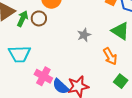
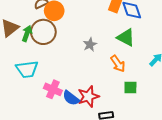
brown circle: (39, 18) -> (43, 32), size x1.6
green square: (121, 81) -> (130, 88), turned -32

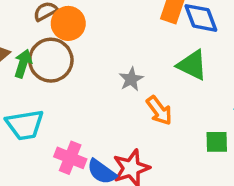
orange arrow: (118, 64) -> (159, 111), moved
green square: (130, 88) -> (217, 142), moved

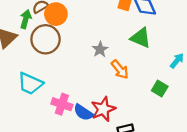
green arrow: (23, 64) -> (26, 19), moved
cyan trapezoid: (25, 125) -> (30, 84), turned 36
green square: (217, 142) -> (160, 89), turned 35

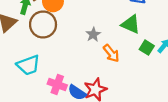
cyan trapezoid: (30, 84) -> (28, 65), turned -45
green square: (160, 89) -> (147, 48), moved

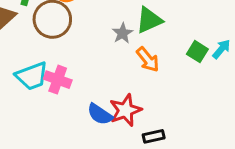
green triangle: (131, 24) -> (149, 20), moved, turned -48
pink cross: (57, 85) -> (58, 80), moved

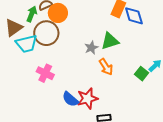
green square: (197, 52) -> (141, 74), moved
cyan trapezoid: (32, 76) -> (26, 44), moved

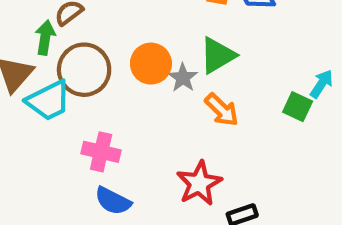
orange circle: (58, 13) -> (151, 64), moved
blue semicircle: (70, 99) -> (113, 201), moved

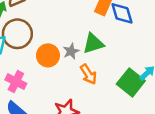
orange circle: (151, 64) -> (48, 55), moved
green square: (298, 107) -> (131, 82), size x1.6

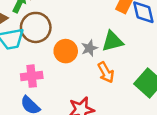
pink cross: (16, 82) -> (32, 76), turned -36

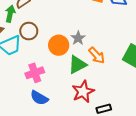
brown circle: (36, 27) -> (29, 31), size x0.7
green triangle: (112, 41) -> (77, 65), moved

